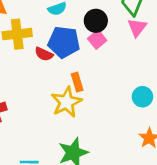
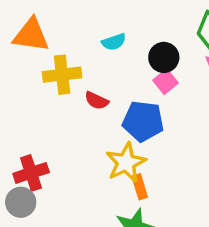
blue pentagon: (64, 42) -> (143, 121), moved
orange rectangle: (77, 82) -> (140, 187), moved

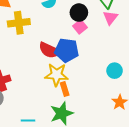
red semicircle: (97, 101) -> (49, 50), moved, size x1.5
yellow star: (126, 163) -> (56, 75), turned 30

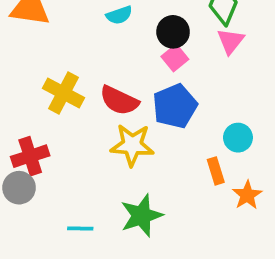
yellow cross: (19, 23) -> (64, 93), moved, turned 35
blue pentagon: (67, 50) -> (175, 106), moved, turned -30
orange rectangle: (65, 89) -> (216, 171), moved

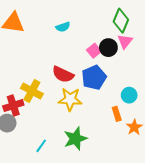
black circle: (173, 32) -> (108, 48), moved
yellow cross: (64, 93) -> (32, 91), moved
cyan line: (80, 229) -> (41, 146), turned -56

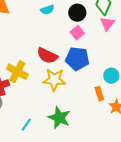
black circle: (108, 48) -> (77, 13), moved
blue pentagon: (94, 78) -> (77, 59), turned 30
green star: (75, 139) -> (59, 118), turned -30

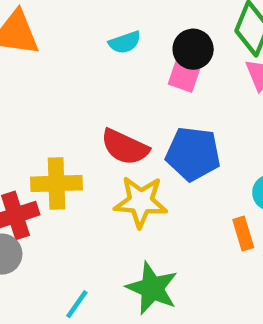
pink square: (77, 33) -> (184, 76), moved, turned -32
yellow cross: (17, 72) -> (56, 183), turned -30

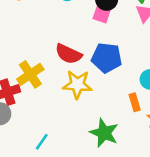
yellow cross: (56, 183) -> (30, 74), turned -32
green star: (152, 288) -> (104, 133), moved

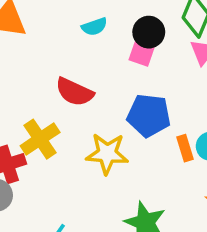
red semicircle: (68, 54) -> (74, 92), moved
orange rectangle: (135, 102) -> (185, 148), moved

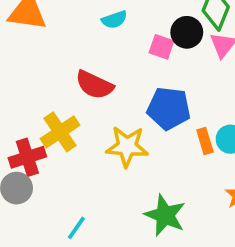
black circle: (149, 32) -> (187, 32), moved

